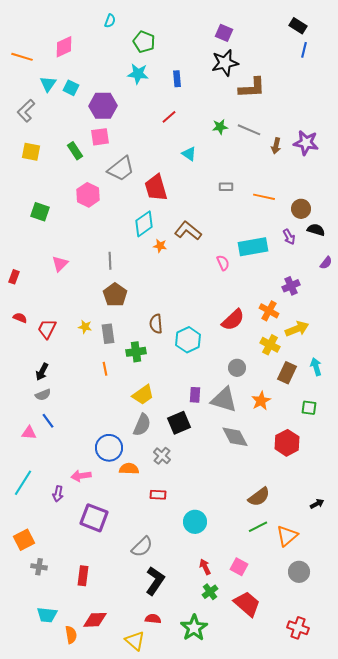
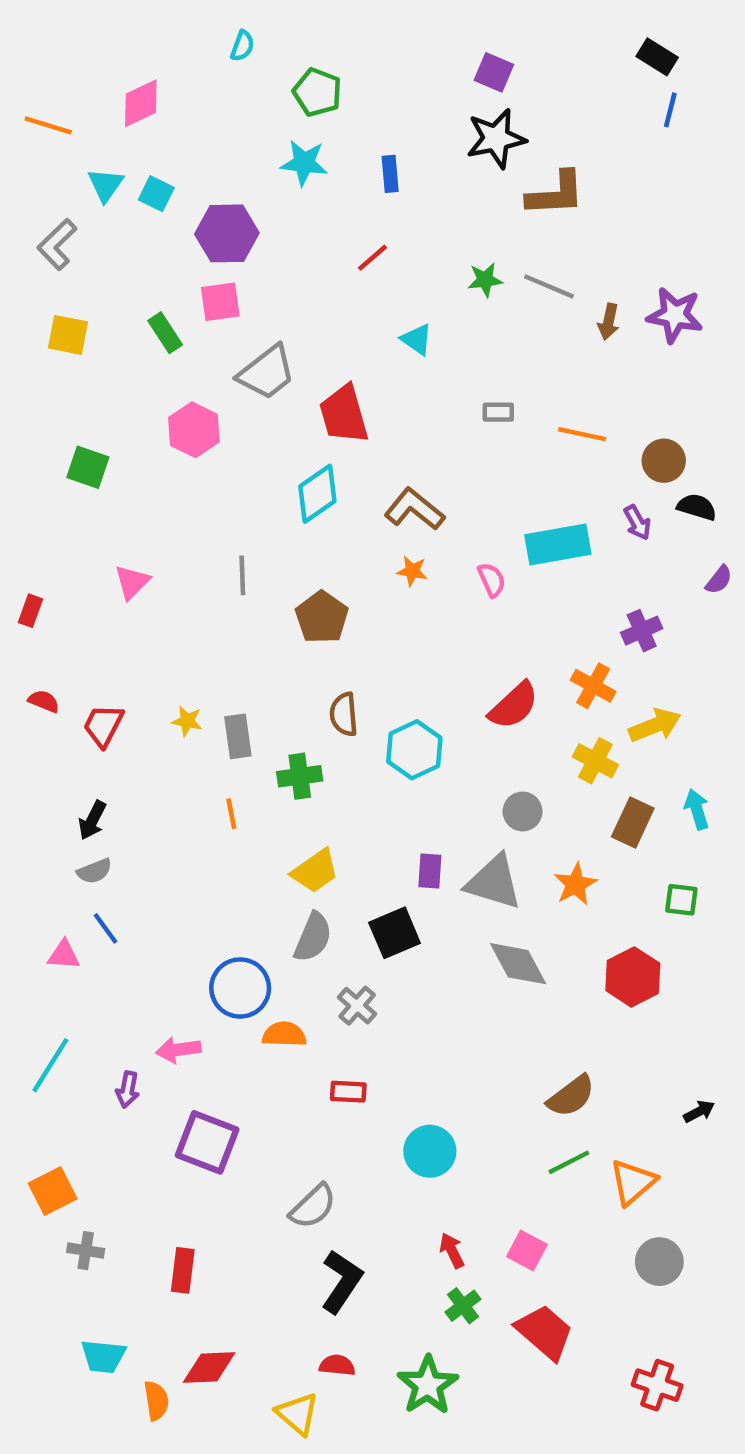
orange star: (160, 246) -> (412, 571), moved
brown pentagon: (115, 295) -> (322, 617), moved

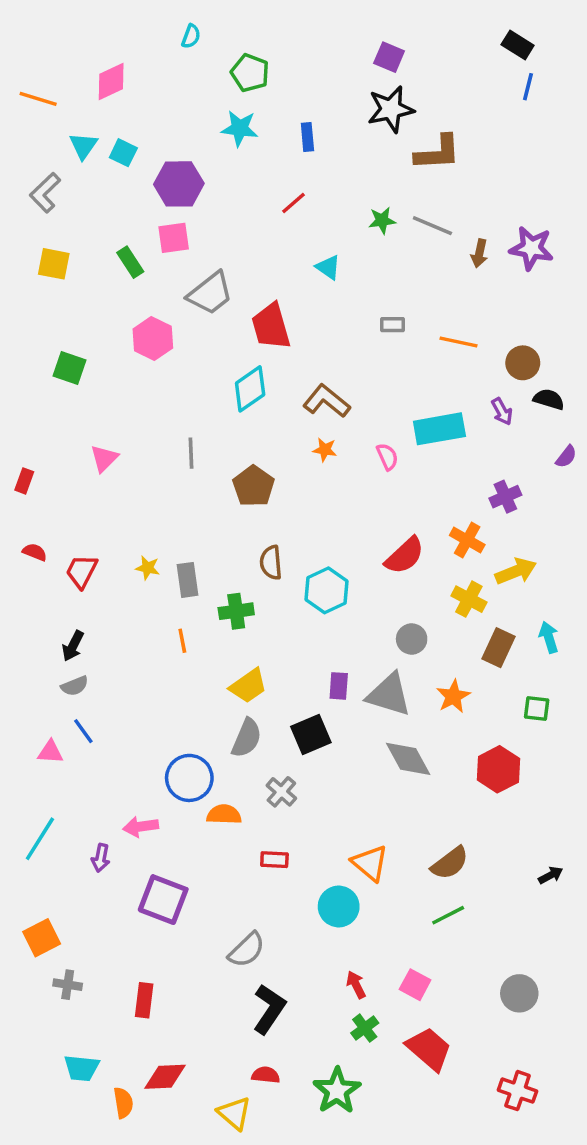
orange triangle: (633, 1182) -> (370, 863), moved, turned -39

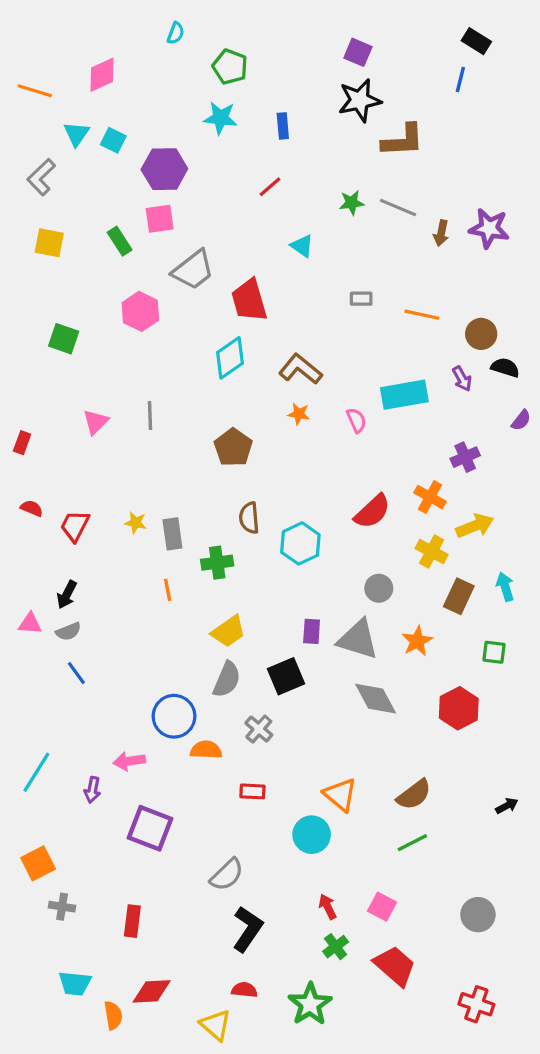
blue line: (528, 87) -> (460, 80), moved
gray line: (191, 453) -> (150, 415), moved
pink triangle: (50, 752) -> (30, 623), moved

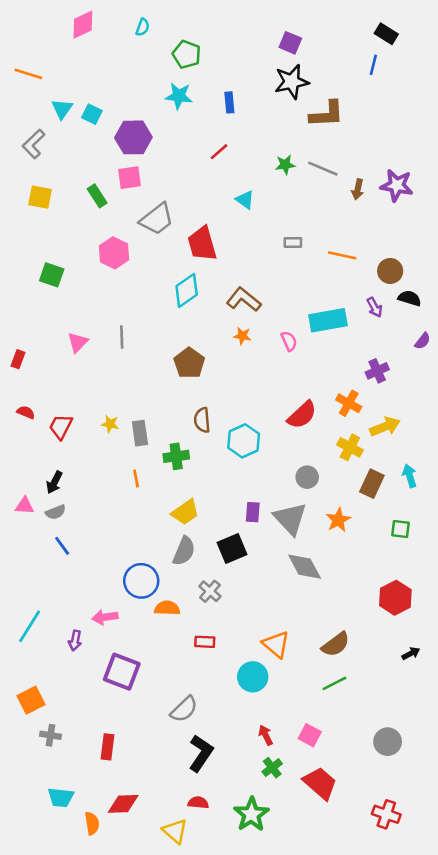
pink diamond: (102, 75) -> (83, 25), moved
gray triangle: (358, 639) -> (290, 519), turned 30
red hexagon: (459, 708) -> (395, 598), moved

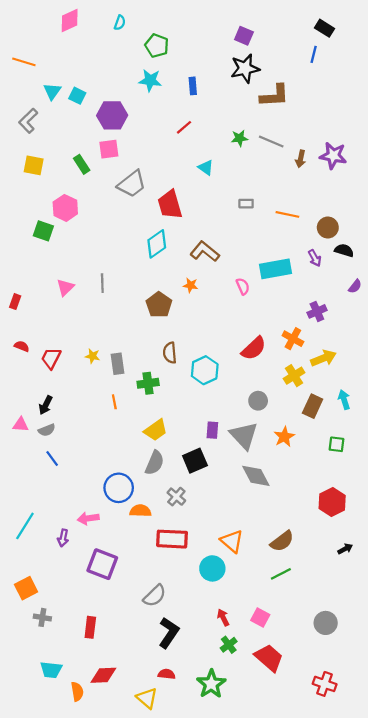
pink hexagon: (114, 253) -> (65, 208), moved
orange star: (242, 336) -> (191, 285), moved
yellow cross: (350, 447) -> (294, 376), turned 30
red rectangle: (205, 642) -> (172, 539), size x1.8

